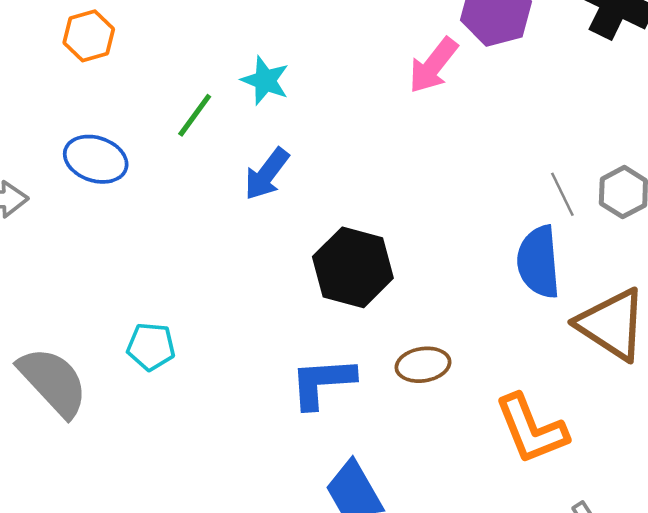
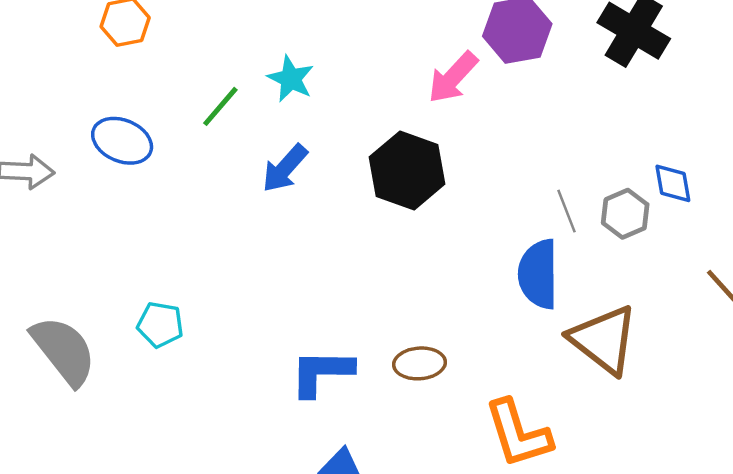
black hexagon: (353, 267) -> (407, 170), moved

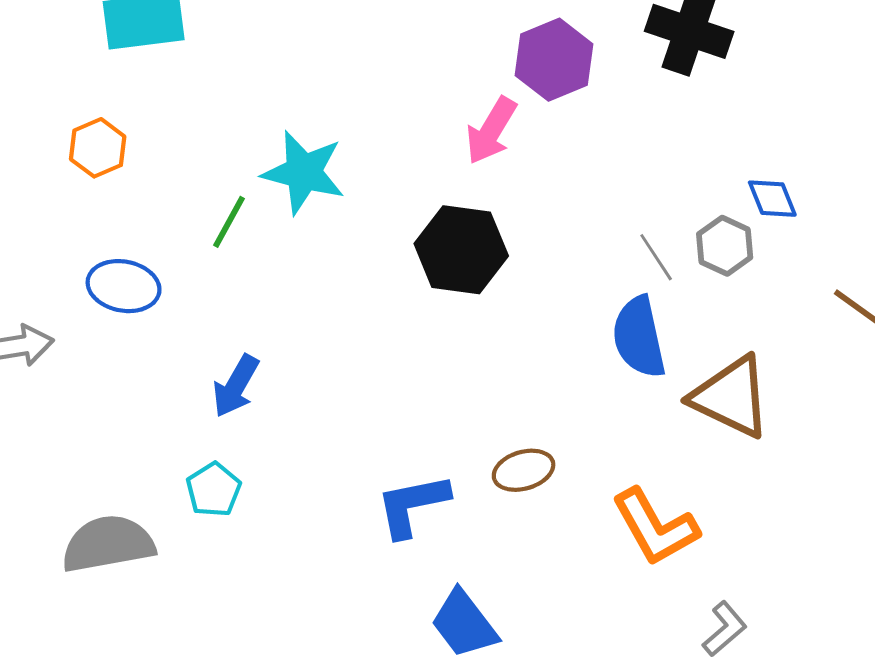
cyan star: (291, 79) -> (304, 172), size x1.5
blue arrow: (285, 168) -> (236, 386), moved
cyan pentagon: (160, 325) -> (214, 490), turned -30
gray semicircle: (64, 351) -> (108, 544), turned -50

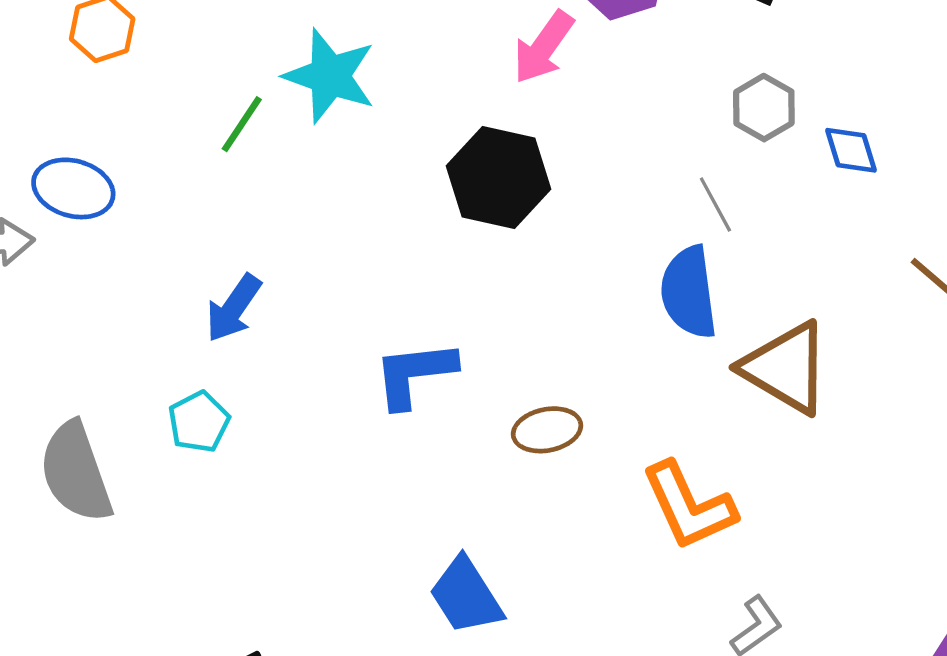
gray hexagon: (725, 246) -> (764, 108), moved
blue ellipse: (124, 286) -> (73, 188), moved
blue L-shape: (412, 505) -> (415, 374), moved
gray semicircle: (108, 544) -> (76, 472), turned -104

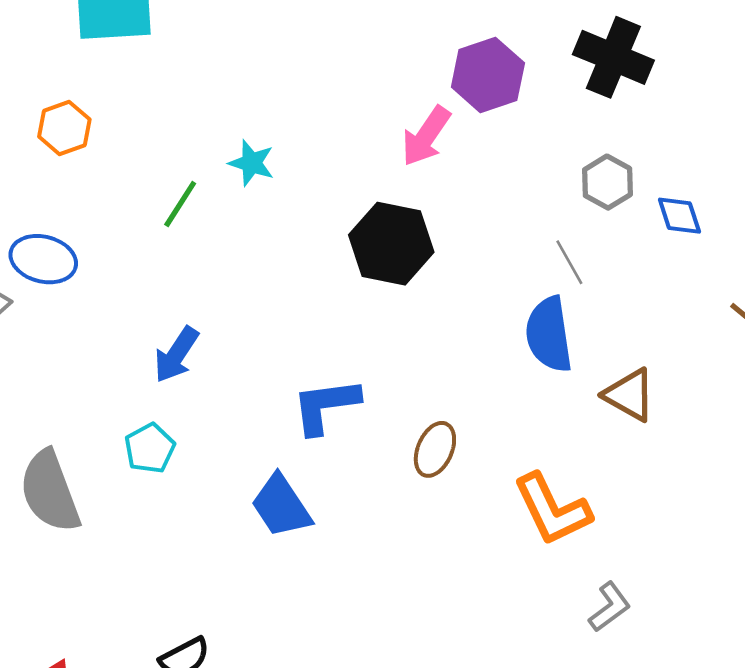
cyan star: (330, 76) -> (252, 163), size x0.6
brown triangle: (786, 368) -> (629, 395), size x0.7
brown ellipse: (547, 430) -> (435, 449), turned -54
blue trapezoid: (466, 596) -> (281, 506), moved

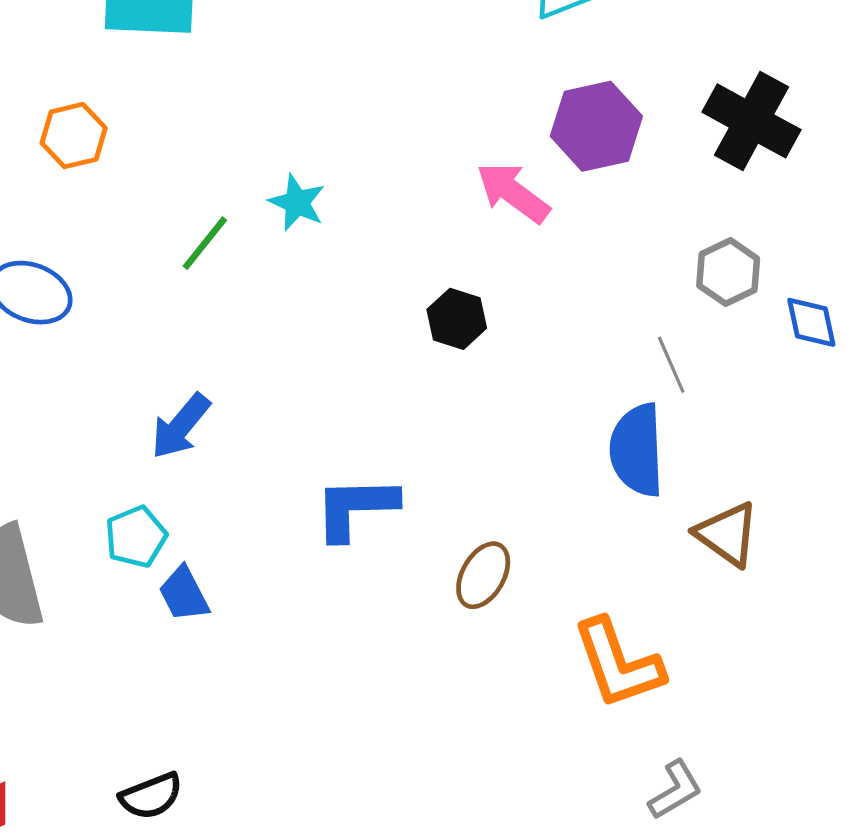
pink arrow: (426, 136) -> (513, 193), turned 86
black hexagon: (391, 244) -> (457, 319), size x0.6
blue trapezoid: (281, 506) -> (184, 594), moved, size x0.7

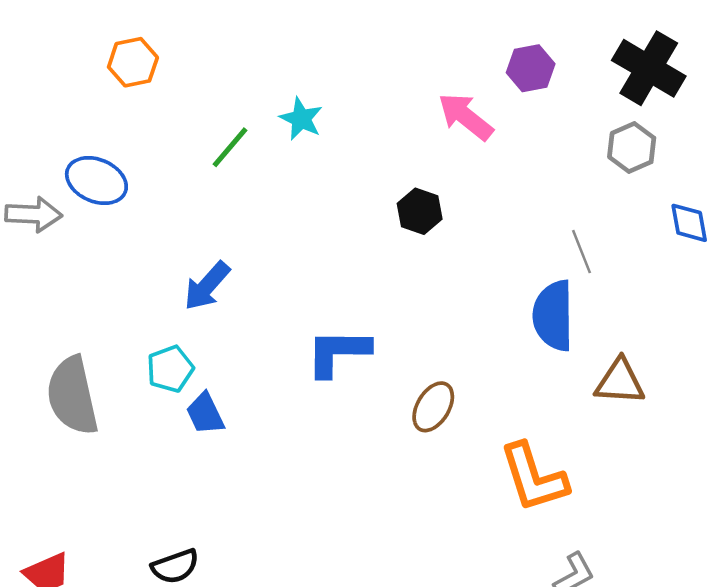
purple hexagon: (596, 126) -> (531, 68), size x0.7
gray hexagon: (728, 272) -> (632, 148), moved
brown triangle: (727, 534) -> (620, 382), turned -34

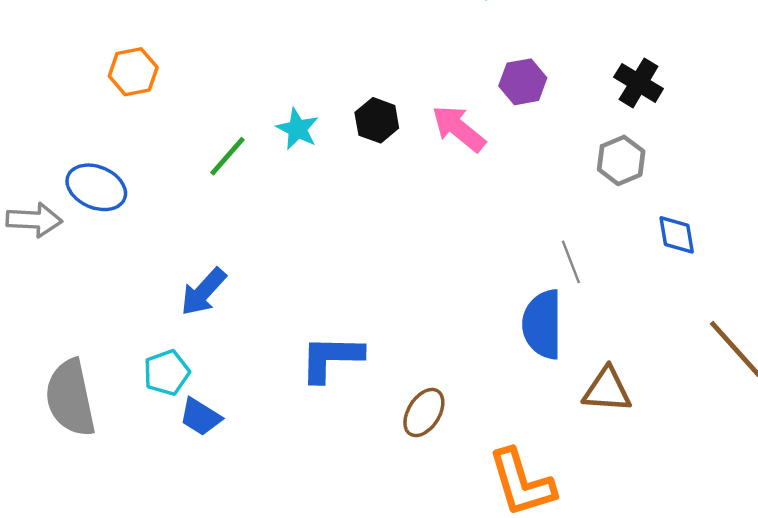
black cross: (649, 68) -> (639, 83), size x0.7
black hexagon: (420, 211) -> (377, 120), moved
blue trapezoid: (205, 414) -> (200, 417), turned -33

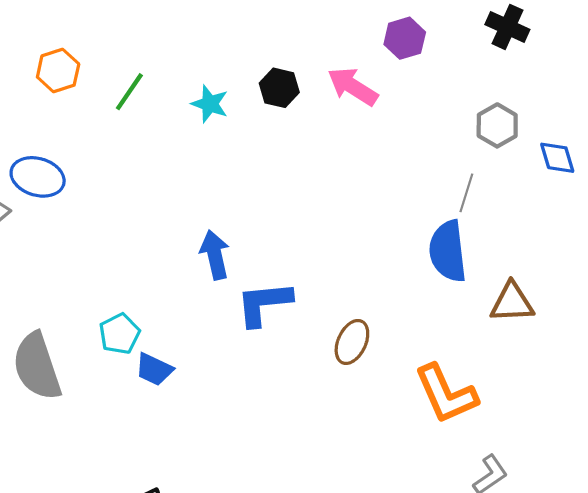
green line: (227, 156) -> (129, 92), moved
gray hexagon: (621, 160) -> (497, 125), moved
gray line: (571, 262) -> (466, 193), turned 45
blue arrow: (203, 292) -> (215, 255), moved, turned 132

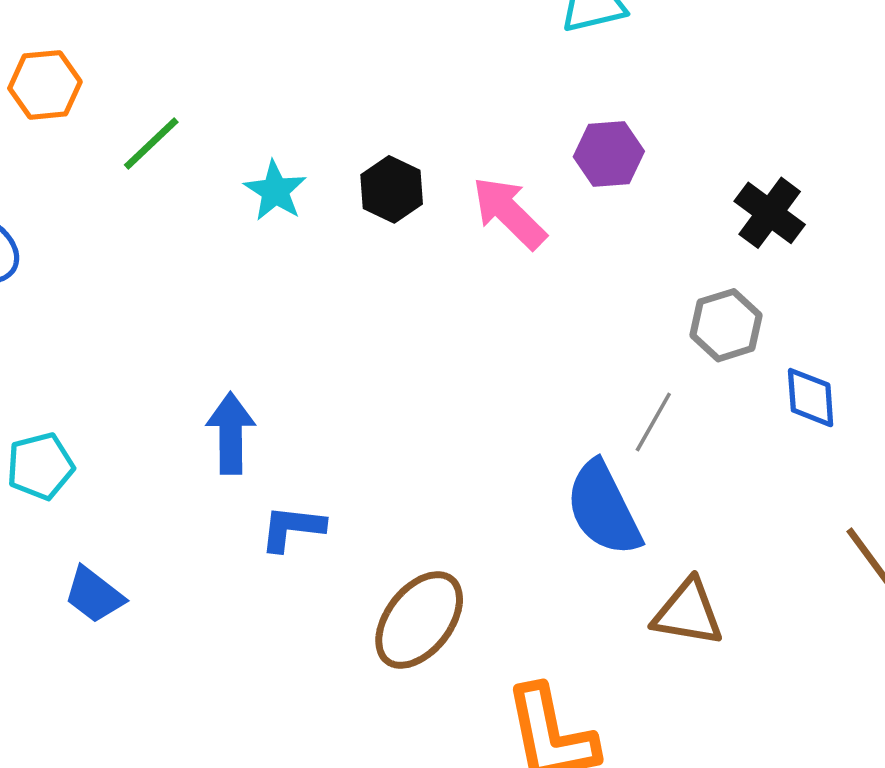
black cross: (507, 27) -> (770, 213), moved
blue semicircle: (448, 251) -> (603, 509), turned -32
blue L-shape: (264, 304) -> (292, 528), size x0.7
cyan pentagon: (119, 334) -> (40, 466), moved
brown ellipse: (352, 342) -> (419, 620), size x1.4

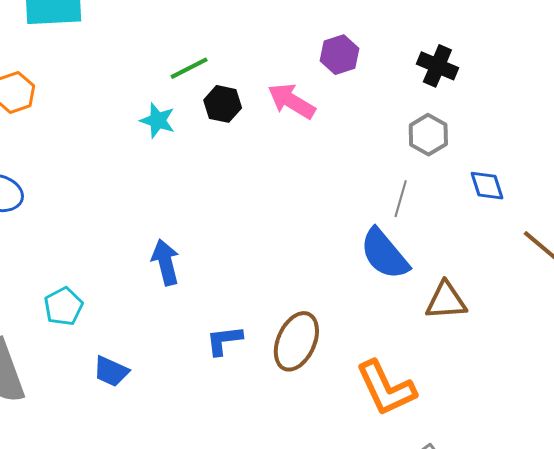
green line: (151, 143) -> (189, 68), moved, turned 30
blue diamond: (811, 398) -> (487, 186), moved
blue L-shape: (292, 528) -> (224, 340), moved

